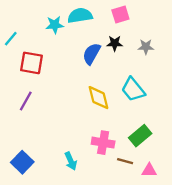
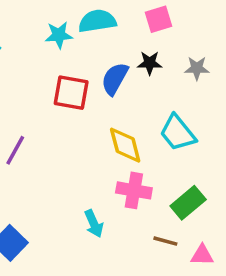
red square: (32, 63) -> (71, 93), moved
pink cross: (103, 143) -> (134, 190), moved
cyan arrow: (71, 161) -> (94, 224), moved

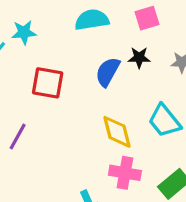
cyan star: (59, 35) -> (24, 32), moved
red square: (71, 93) -> (48, 83), moved

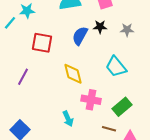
yellow diamond: (117, 132) -> (73, 74), moved

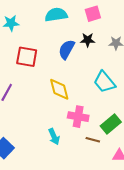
brown line: (109, 129) -> (93, 140), moved

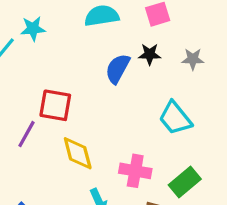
red square: (27, 57) -> (55, 105), moved
yellow diamond: (59, 89) -> (78, 153), moved

